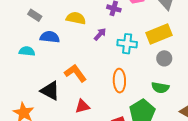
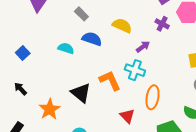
cyan cross: (127, 44) -> (135, 70), moved
red triangle: (82, 106) -> (127, 116), moved, turned 49

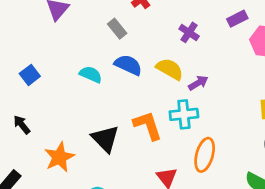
purple cross: (162, 24) -> (189, 32), moved
yellow semicircle: (122, 26) -> (170, 69), moved
cyan cross: (135, 70) -> (184, 114), turned -30

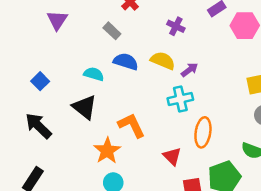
black arrow: (22, 125) -> (38, 126), size x1.6
orange L-shape: (148, 125) -> (132, 125), moved
black triangle: (105, 139) -> (85, 107), moved
orange star: (59, 157) -> (107, 151), moved

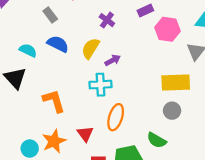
yellow semicircle: (163, 61) -> (91, 48), turned -90
orange star: (107, 151) -> (54, 141), moved

